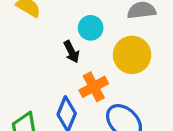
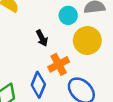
cyan circle: (91, 28) -> (68, 15), moved

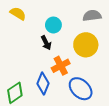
cyan circle: (68, 15) -> (53, 25), moved

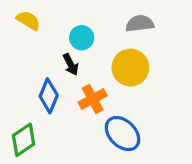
blue diamond: (43, 83) -> (49, 96), moved

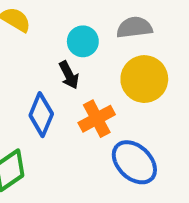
gray semicircle: (140, 24) -> (134, 27), moved

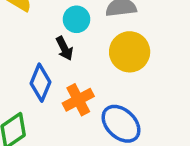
orange cross: (97, 119) -> (78, 100), moved

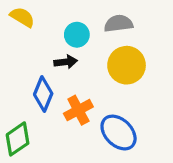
black arrow: (65, 48) -> (66, 62), turned -70

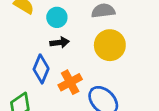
cyan circle: (77, 35) -> (57, 17), moved

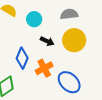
black arrow: (60, 43) -> (47, 41), moved, turned 32

